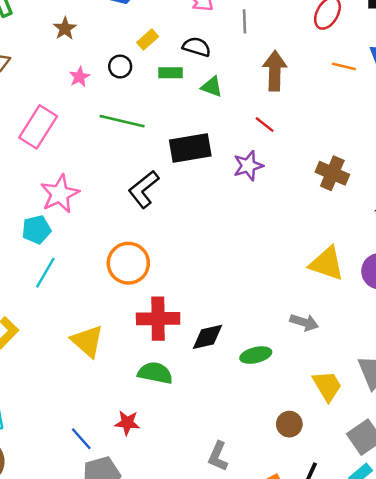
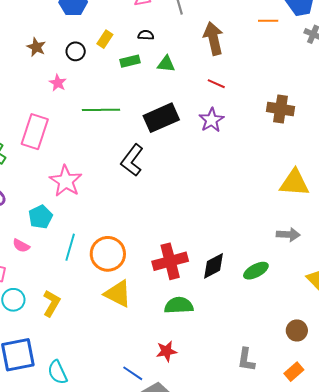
black semicircle: (197, 47) -> (146, 35), size x0.7
black circle: (120, 67) -> (76, 51), moved
cyan pentagon: (36, 230) -> (40, 217), moved
orange circle: (128, 263) -> (108, 254), moved
brown circle: (289, 424) -> (297, 330), moved

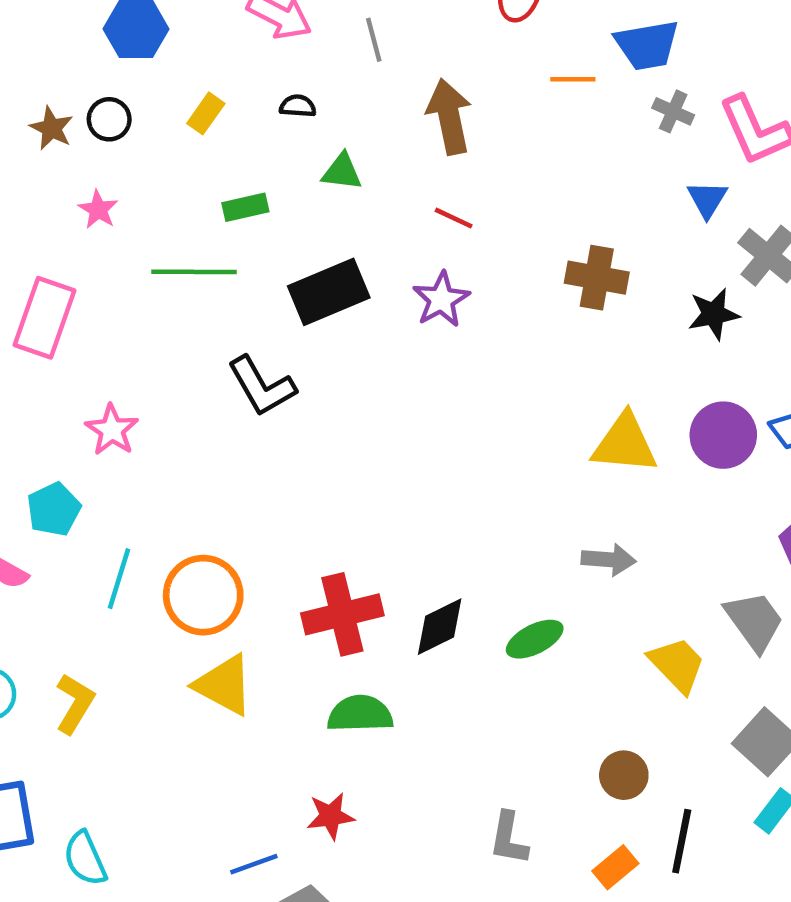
black circle: (76, 51) -> (109, 119), moved
green rectangle: (130, 61) -> (245, 207), moved
black L-shape: (132, 160) -> (262, 386), turned -68
pink star: (66, 181) -> (112, 430), size x0.7
blue line: (133, 373) -> (254, 864), turned -55

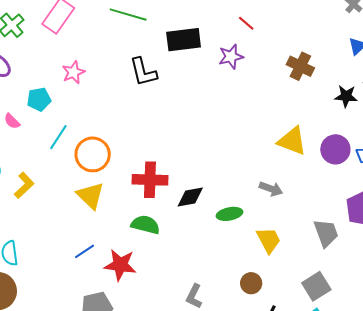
yellow trapezoid: (677, 665) -> (269, 240), moved
red star: (330, 816) -> (120, 265), size x1.5
blue line: (254, 864) -> (85, 251), moved, turned -30

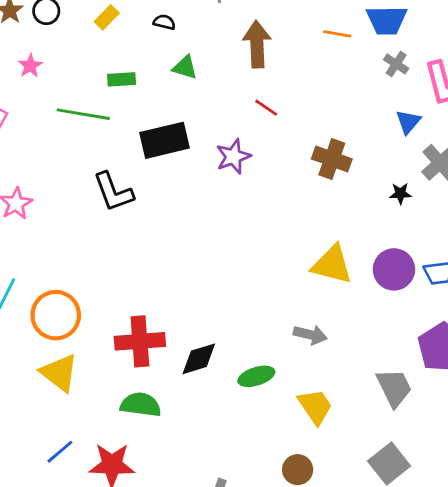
red line: (246, 23) -> (266, 108), moved
black star: (346, 96) -> (400, 193), size x0.7

